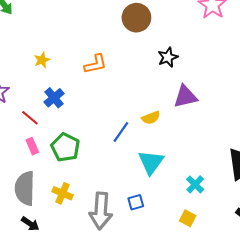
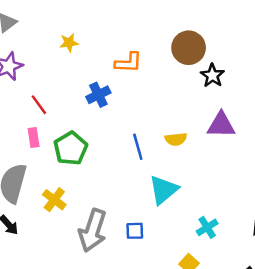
brown circle: (136, 18) -> (189, 48), moved
black star: (168, 57) -> (212, 75), turned -30
blue cross: (54, 98) -> (98, 95), moved
blue line: (121, 132) -> (138, 147), turned -65

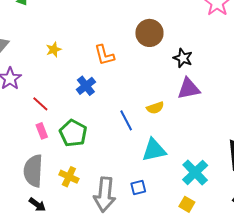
orange L-shape: (128, 63) -> (104, 55), turned 85
black star: (212, 75) -> (183, 58), moved
cyan triangle: (163, 190) -> (154, 150), turned 40
cyan cross: (207, 227) -> (195, 172), size x1.5

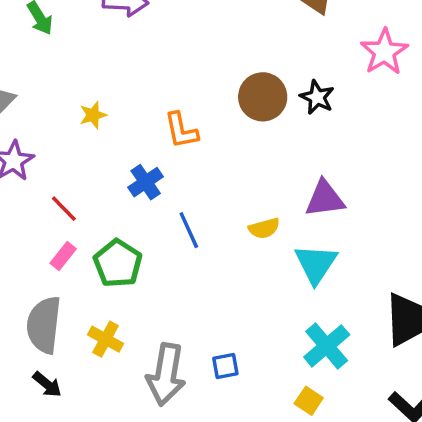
black star: (183, 58) -> (317, 97), moved
blue line: (126, 120) -> (189, 230), moved
pink rectangle: (42, 131) -> (63, 256), turned 56
cyan triangle: (154, 150) -> (316, 264), moved, turned -48

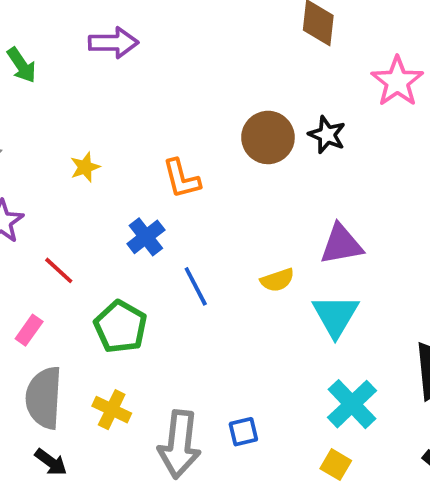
pink rectangle: (63, 256) -> (29, 330), moved

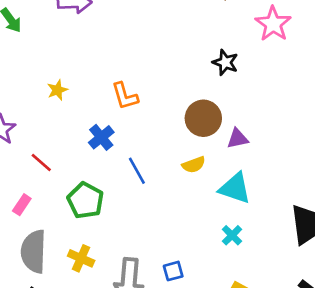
brown circle: (268, 137) -> (203, 118), moved
purple triangle: (341, 244) -> (238, 139), size x0.7
cyan triangle: (335, 316) -> (235, 188), turned -40
cyan cross: (352, 404) -> (232, 235), moved, size x0.6

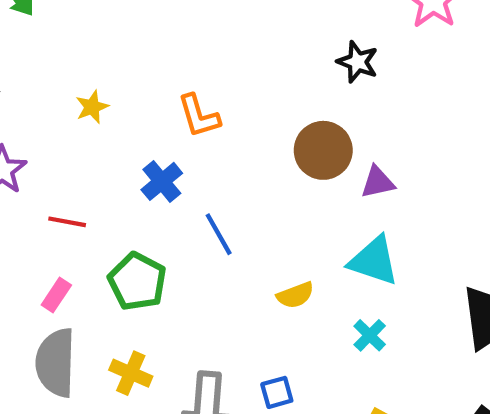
red line: (41, 163) -> (67, 222), turned -30
yellow semicircle: (194, 165) -> (295, 295), moved
pink rectangle: (22, 205) -> (56, 295), moved

